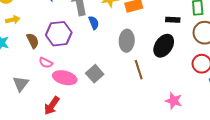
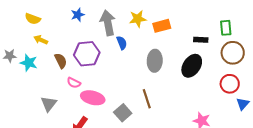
yellow arrow: (13, 20) -> (41, 40), turned -144
brown line: (139, 70) -> (147, 99), moved
gray square: (95, 74) -> (123, 113), moved

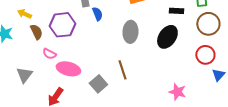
yellow arrow: (41, 40) -> (24, 14), moved

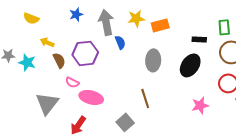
gray triangle: (24, 75) -> (47, 103), size x1.4
gray square: (98, 84) -> (125, 122), moved
pink star: (177, 92) -> (200, 105), moved, turned -30

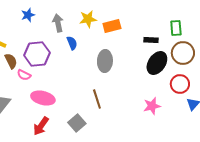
gray arrow: (106, 22) -> (58, 23), size x0.7
black ellipse: (190, 65) -> (157, 63), moved
pink semicircle: (72, 82) -> (24, 75), moved
red arrow: (78, 125) -> (41, 126), moved

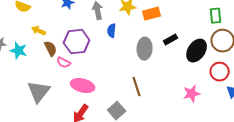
black rectangle: (151, 40) -> (171, 40), moved, turned -32
blue semicircle: (72, 43) -> (112, 31), turned -152

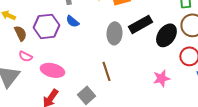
blue semicircle: (112, 31) -> (72, 21), moved, turned -56
black rectangle: (171, 40) -> (140, 24), size x1.6
pink semicircle: (64, 63) -> (25, 56), moved

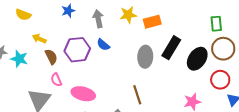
black rectangle: (140, 24) -> (171, 48), turned -30
pink semicircle: (25, 56) -> (56, 80), turned 40

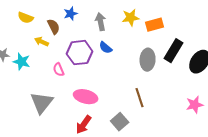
brown semicircle: (51, 57) -> (54, 27), moved
pink semicircle: (56, 80) -> (59, 70), moved

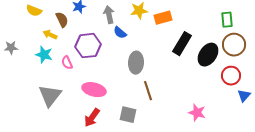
blue semicircle: (106, 48) -> (120, 33), moved
gray ellipse: (148, 60) -> (136, 63), moved
cyan star: (22, 62) -> (44, 55), moved
pink star: (195, 105) -> (197, 113), moved, turned 30
gray square: (120, 122) -> (128, 115), turned -36

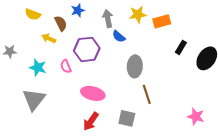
black rectangle: (182, 44) -> (181, 47), size x0.6
cyan star: (44, 55) -> (38, 67), moved
gray triangle: (50, 96) -> (34, 99), moved

